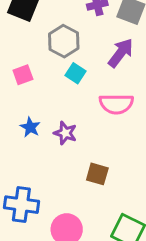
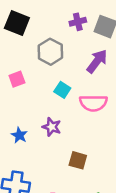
cyan square: (75, 73) -> (62, 90), moved
blue star: (30, 127) -> (19, 135), moved

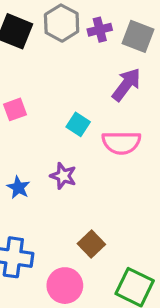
gray hexagon: (50, 52) -> (62, 23), moved
brown square: (78, 160) -> (91, 244), moved, turned 30

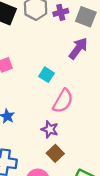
pink semicircle: (121, 143) -> (63, 101), moved, turned -60
purple star: (63, 176) -> (50, 129), moved

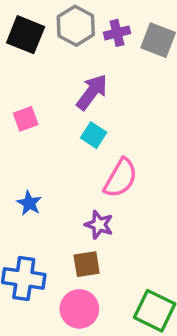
purple arrow: (78, 48) -> (92, 92), moved
brown square: (55, 153) -> (87, 264), moved, turned 35

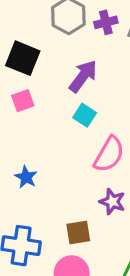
black square: (26, 35) -> (23, 58), moved
purple star: (99, 225) -> (112, 202), moved

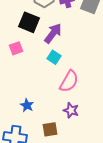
black square: (23, 58) -> (29, 22), moved
blue star: (26, 177) -> (27, 105), moved

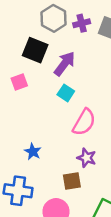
brown square: (50, 129) -> (72, 181), moved

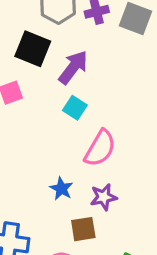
blue star: (33, 152) -> (61, 189), moved
purple star: (87, 158) -> (103, 197), turned -30

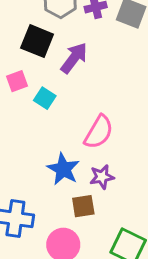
cyan square: (75, 108) -> (45, 98), moved
blue star: (61, 189) -> (63, 169), size x1.5

